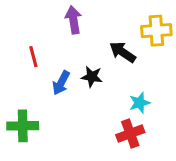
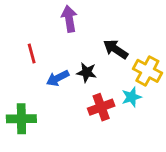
yellow cross: (156, 31) -> (147, 71), moved, turned 32
blue arrow: (61, 83) -> (58, 78), turned 35
red cross: (130, 134) -> (101, 107), moved

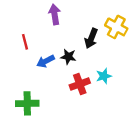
black arrow: (116, 49) -> (91, 38), turned -102
yellow cross: (147, 71) -> (116, 27), moved
green cross: (21, 119) -> (27, 103), moved

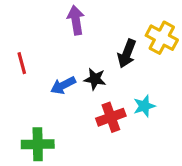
red line: (25, 42) -> (22, 63), moved

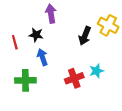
black star: (95, 79) -> (36, 35), moved
blue arrow: (63, 85) -> (42, 57), turned 98
green cross: (38, 144) -> (25, 80), moved

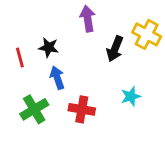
purple arrow: (51, 14) -> (88, 19), moved
red cross: (74, 78) -> (82, 109), moved, turned 30
green cross: (25, 80) -> (34, 109), turned -30

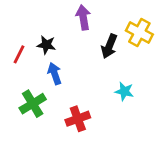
red line: (20, 57) -> (19, 54), turned 42
cyan star: (131, 96) -> (124, 91), turned 30
red cross: (82, 109) -> (78, 119), moved, turned -30

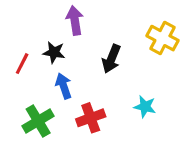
purple arrow: (83, 17) -> (75, 20), moved
black arrow: (109, 46) -> (111, 59), moved
red cross: (78, 119) -> (91, 118), moved

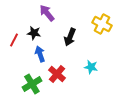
purple arrow: (75, 20) -> (47, 13), turned -30
red cross: (91, 118) -> (57, 74), turned -30
green cross: (38, 121) -> (32, 84), moved

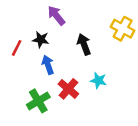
black arrow: (70, 37) -> (84, 44), turned 138
cyan star: (91, 67) -> (98, 80), moved

